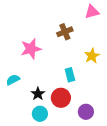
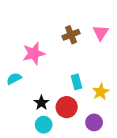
pink triangle: (92, 12) -> (101, 33), moved, turned -42
yellow star: (92, 56) -> (101, 92), moved
cyan semicircle: (13, 80) -> (14, 79), moved

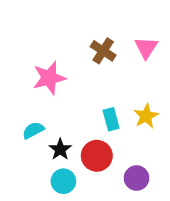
brown cross: (71, 35) -> (103, 51), turned -35
cyan semicircle: (14, 79) -> (33, 130), moved
yellow star: (101, 92) -> (146, 116), moved

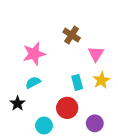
pink triangle: (146, 48) -> (96, 54), moved
cyan semicircle: (33, 130) -> (33, 82), moved
black star: (60, 149) -> (18, 103), moved

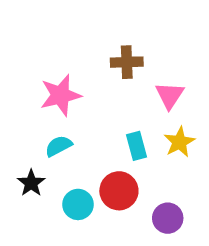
brown cross: (72, 35) -> (127, 62), turned -35
cyan circle: (44, 126) -> (78, 204), moved

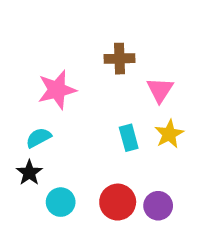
cyan semicircle: (58, 146) -> (39, 138), moved
red circle: (119, 191) -> (118, 202), moved
cyan circle: (78, 204) -> (61, 202), moved

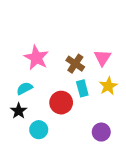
brown cross: (119, 59) -> (75, 64), moved, turned 36
pink star: (57, 90) -> (36, 58), turned -30
red circle: (118, 202) -> (61, 103), moved

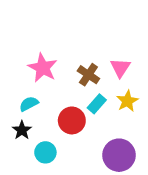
cyan rectangle: (82, 88) -> (97, 104), turned 56
purple circle: (101, 132) -> (119, 155), size x1.5

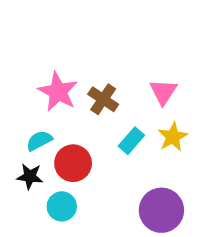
brown cross: (88, 75) -> (103, 99), moved
red circle: (72, 120) -> (73, 163), moved
black star: (22, 130) -> (30, 176), turned -30

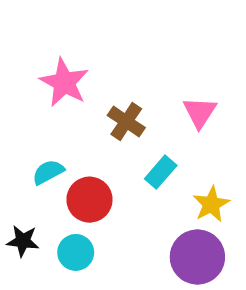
pink star: (58, 92) -> (64, 82), moved
yellow star: (173, 137) -> (211, 204), moved
black star: (30, 176) -> (23, 241), moved

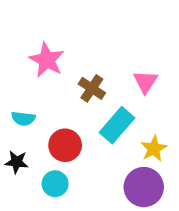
cyan semicircle: (48, 172) -> (23, 118), moved, turned -145
cyan rectangle: (161, 172) -> (117, 125), size x1.5
black star: (23, 241) -> (17, 162), moved

